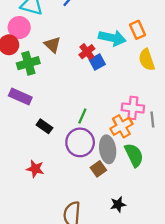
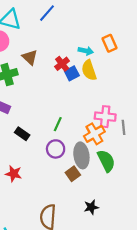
cyan arrow: (112, 38) -> (86, 51), size x0.6
yellow semicircle: (147, 60) -> (89, 70), moved
purple circle: (80, 142) -> (56, 149), size x0.7

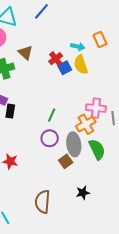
black rectangle: (22, 134) -> (10, 111), moved, turned 64

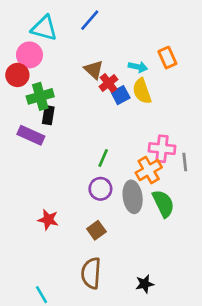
brown triangle: (25, 53) -> (94, 70), moved
black rectangle: (10, 111) -> (48, 115), moved
brown square: (66, 161) -> (96, 230), moved
black star: (83, 193) -> (145, 284), moved

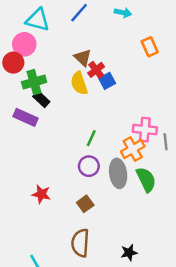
cyan arrow: (138, 67) -> (123, 13), moved
yellow semicircle: (142, 91) -> (79, 83), moved
black rectangle: (48, 115) -> (41, 99), turned -56

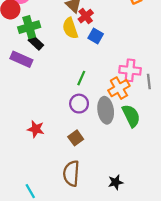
blue square: (107, 81) -> (96, 36), moved, turned -32

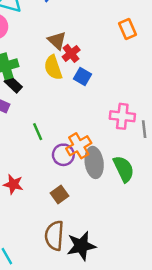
green line: (81, 78) -> (38, 132), moved, turned -48
orange cross: (119, 88) -> (79, 146), moved
black star: (116, 182) -> (81, 246), moved, size x1.6

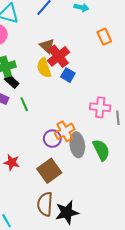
red cross: (71, 53) -> (59, 56), size x1.5
green line: (38, 132) -> (24, 104), moved
brown square: (59, 195) -> (49, 171), size x1.6

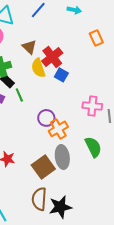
brown triangle: (47, 46) -> (29, 47), moved
green line: (24, 104) -> (19, 95), moved
purple circle: (52, 139) -> (46, 118), moved
gray ellipse: (77, 145) -> (62, 157), moved

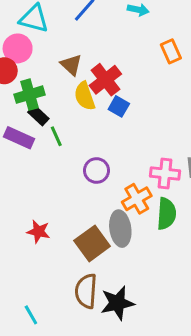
pink cross: (92, 106) -> (165, 173), moved
orange cross: (58, 129) -> (137, 199), moved
green semicircle: (93, 147) -> (166, 214), turned 30

